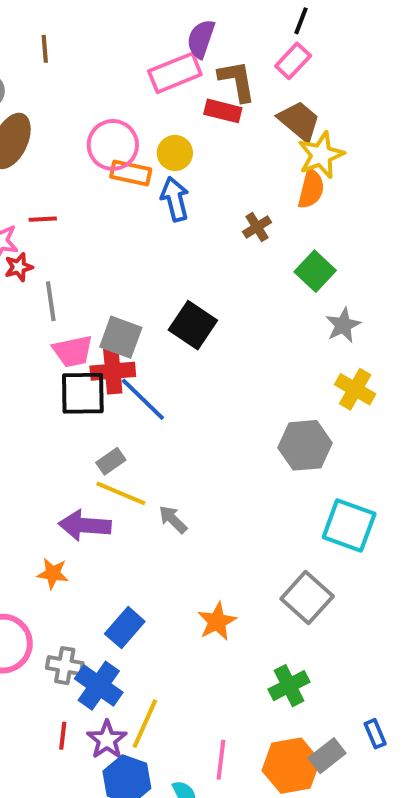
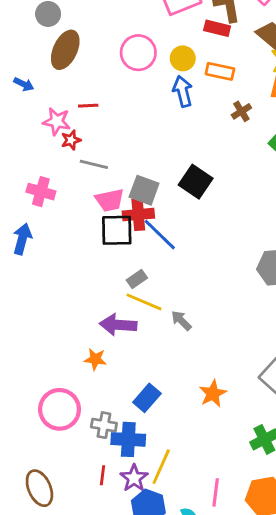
orange rectangle: (131, 173) -> (220, 71), moved
gray line: (51, 301) -> (94, 164), turned -68
blue cross: (99, 686) -> (128, 439), turned -32

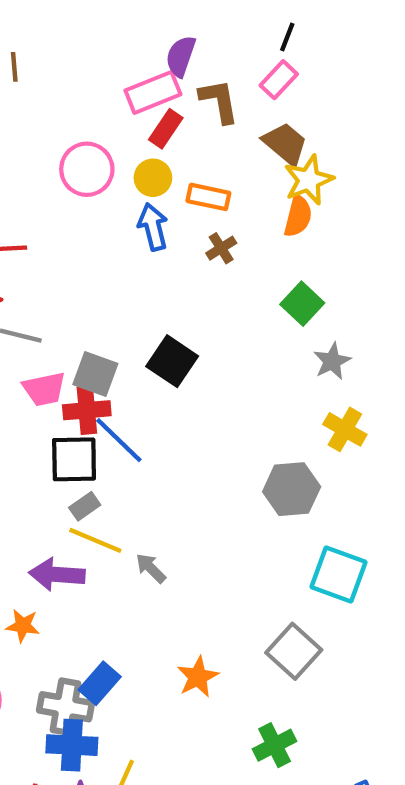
red rectangle: (217, 28) -> (166, 129), moved, turned -70
brown cross: (241, 111) -> (221, 248), moved
black square: (117, 230) -> (74, 459), moved
gray cross: (104, 425) -> (65, 707), moved, size x1.4

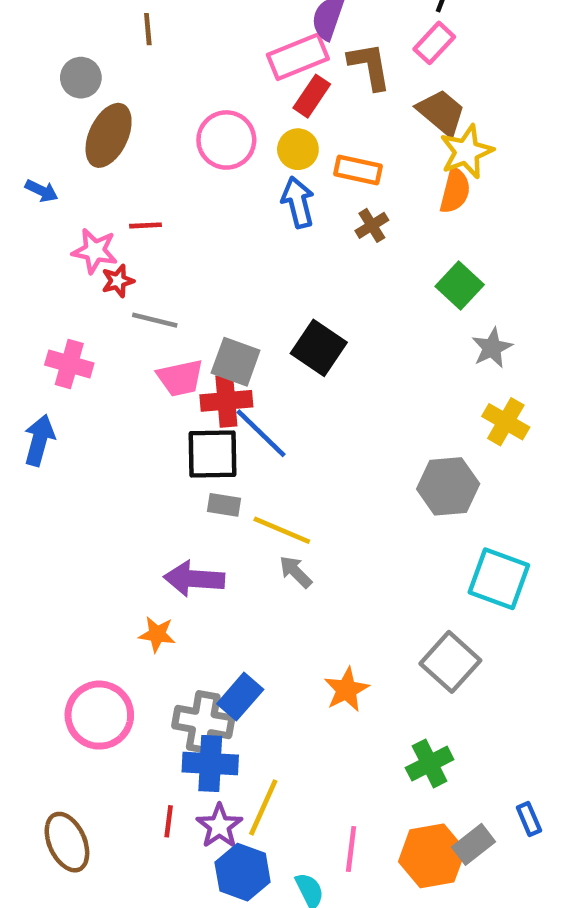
gray rectangle: (85, 506) -> (224, 505), turned 44
yellow line: (95, 540) -> (282, 530), moved

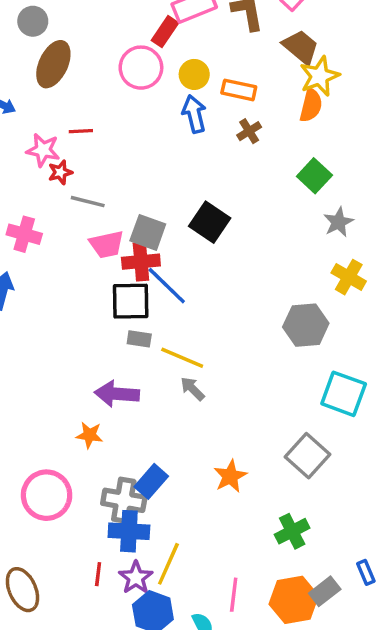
red rectangle: (312, 96) -> (165, 32), moved

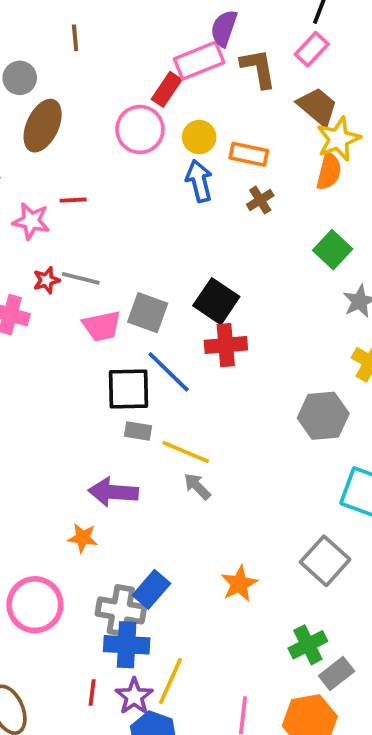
red star: (60, 172) -> (46, 280), moved
red cross: (141, 262) -> (226, 345), moved
gray rectangle: (325, 591) -> (337, 673), moved

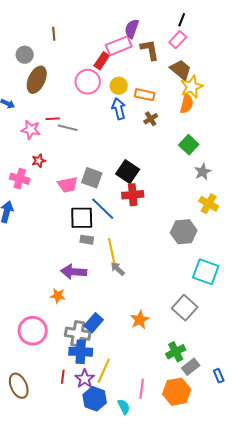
gray line: (81, 278) -> (68, 128), moved
yellow line: (186, 452) -> (112, 251), turned 55

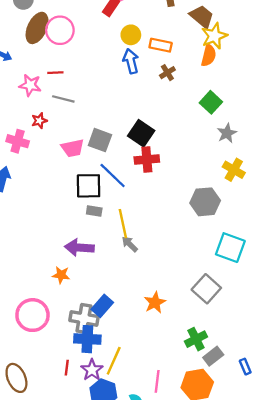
pink circle: (88, 82) -> (60, 30), moved
gray line: (68, 128) -> (63, 99), moved

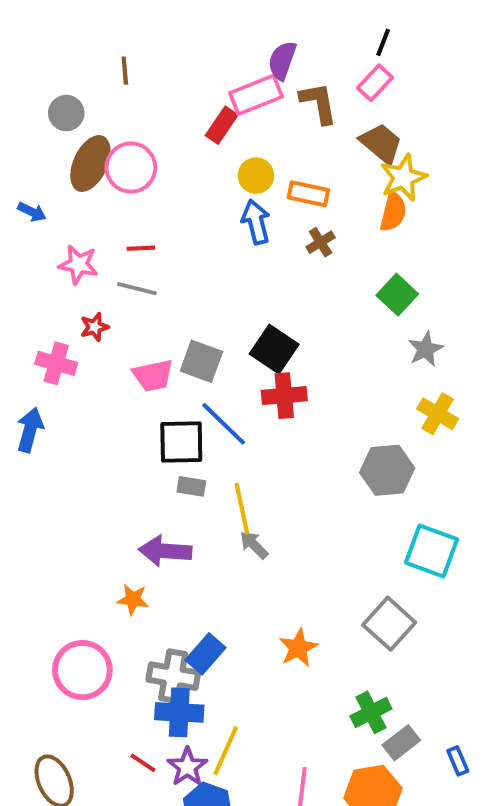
red line: (55, 73) -> (141, 248), moved
red line: (67, 368) -> (143, 763), turned -63

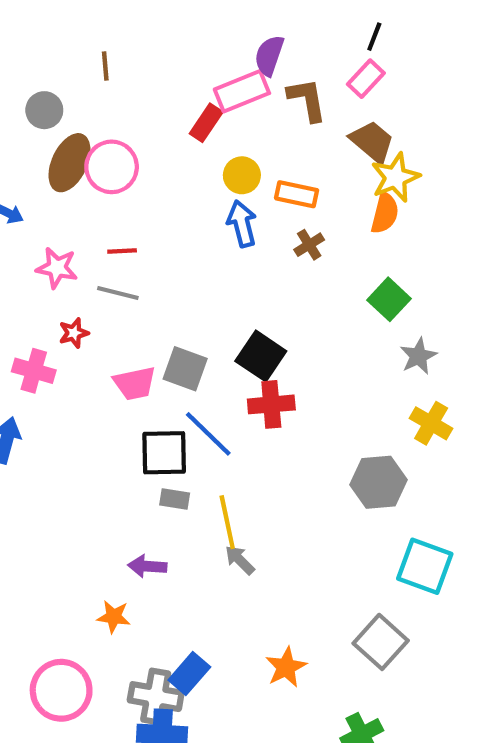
purple arrow: (165, 551) -> (147, 566), size x0.7

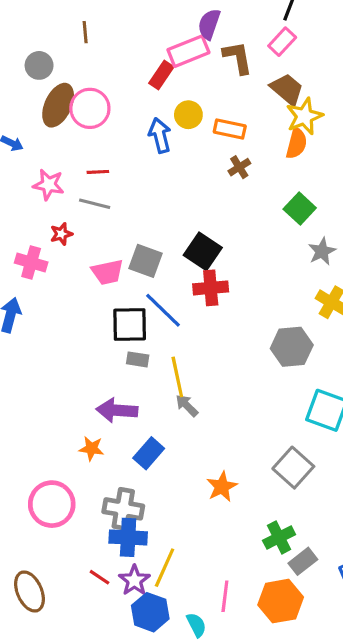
blue arrow: (242, 224) -> (160, 135), moved
purple arrow: (147, 566) -> (117, 410), size x1.4
blue rectangle: (189, 673) -> (149, 453), moved

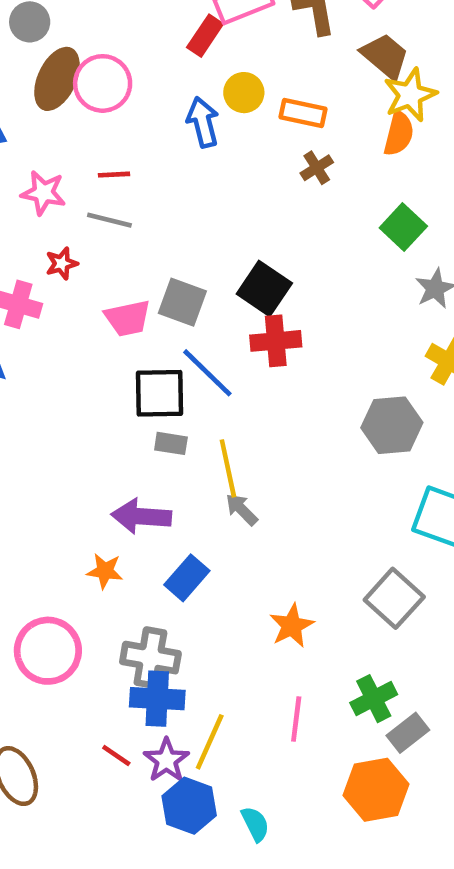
pink line: (225, 596) -> (296, 719), moved

